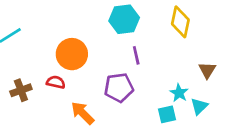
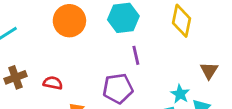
orange circle: (72, 54) -> (69, 21), moved
brown cross: (21, 90) -> (16, 77), moved

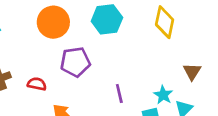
purple line: (136, 55) -> (119, 94), moved
purple pentagon: (118, 88) -> (75, 62), moved

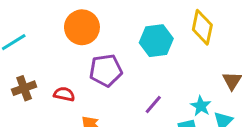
cyan hexagon: (107, 19) -> (156, 41), moved
purple line: (119, 94) -> (153, 105), turned 54

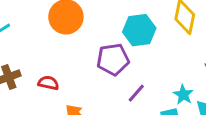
purple pentagon: (106, 70) -> (113, 59), moved

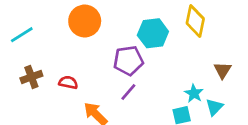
purple line: (136, 93) -> (128, 92), moved

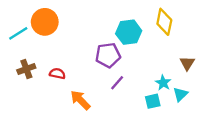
orange circle: (85, 21) -> (45, 22), moved
purple line: (128, 92) -> (117, 83), moved

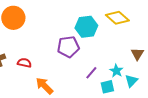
yellow diamond: (164, 22) -> (117, 18), turned -60
purple line: (117, 83) -> (91, 73), moved

